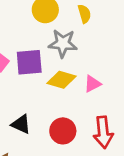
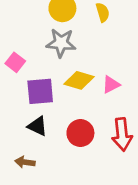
gray star: (63, 43) -> (61, 43), moved
purple square: (29, 62) -> (40, 91), moved

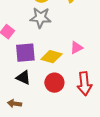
yellow diamond: (79, 80) -> (51, 57), moved

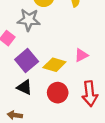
gray star: (40, 18) -> (29, 20), moved
purple square: (25, 53) -> (27, 60), turned -35

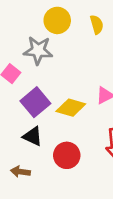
red circle: (58, 93) -> (67, 155), moved

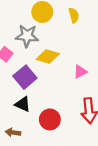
yellow diamond: (71, 108) -> (48, 56), moved

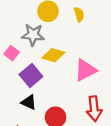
pink triangle: (80, 72) -> (85, 70), size x1.6

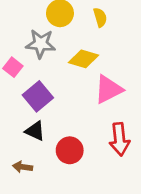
yellow diamond: (53, 55) -> (84, 59), moved

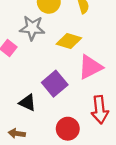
purple square: (38, 96) -> (55, 84), moved
red circle: (70, 150) -> (68, 129), moved

